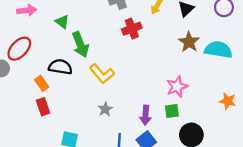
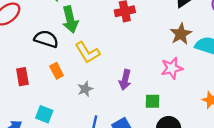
orange rectangle: (42, 83) -> (57, 71), moved
pink star: (177, 87) -> (172, 68), moved
purple arrow: (146, 115) -> (125, 80), moved

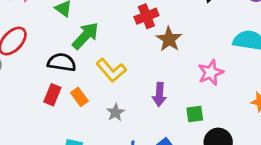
green arrow: (70, 19) -> (85, 36), turned -115
brown star: (181, 34) -> (169, 39), moved
red rectangle: (22, 77) -> (52, 95), moved, turned 42

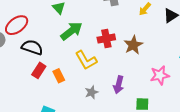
red cross: (146, 16) -> (106, 39), moved
black semicircle: (62, 62) -> (32, 47), moved
gray star: (115, 112) -> (92, 92), moved

